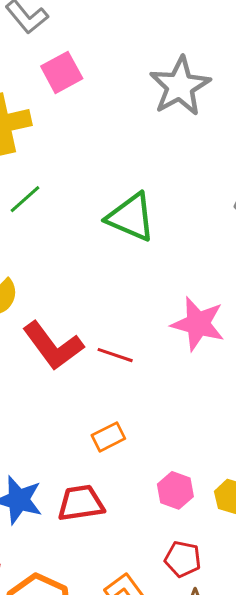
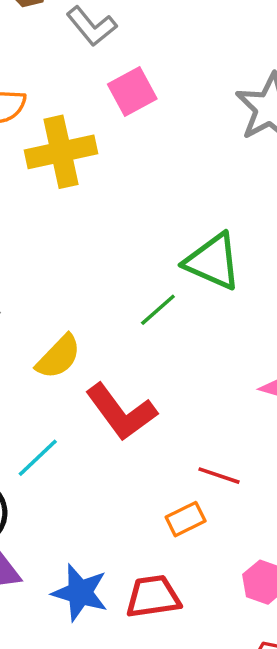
green line: (25, 199) -> (158, 310), moved
red line: (115, 355) -> (219, 476), moved

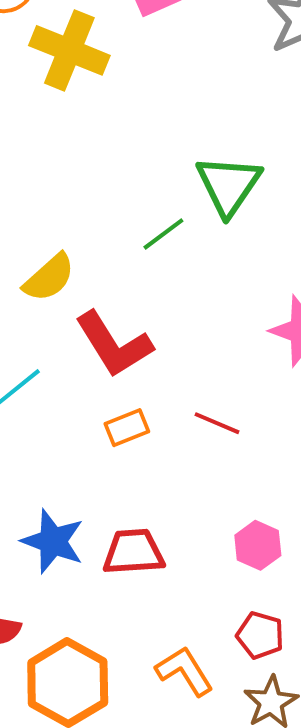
yellow cross: (61, 152) -> (69, 50), turned 30
green triangle: (213, 261) -> (229, 185), turned 36
orange rectangle: (186, 519) -> (127, 428), moved

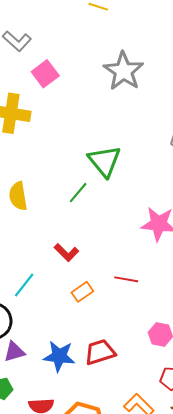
yellow semicircle: (49, 278) -> (18, 196), moved, turned 136
red L-shape: (114, 344) -> (66, 252), size x0.6

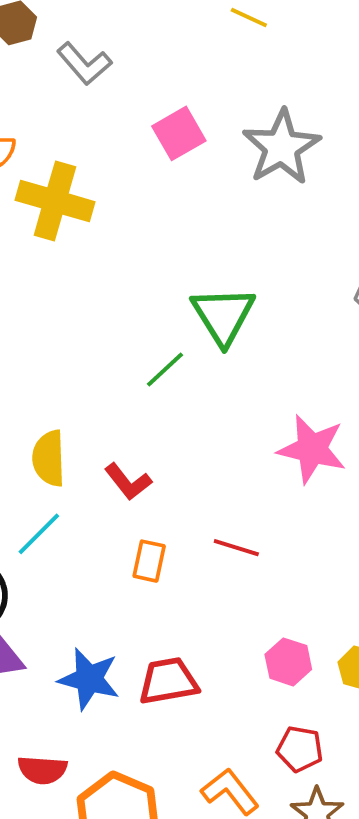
pink square: (45, 74) -> (179, 133), moved
yellow semicircle: (18, 196) -> (49, 458), moved
orange rectangle: (82, 292) -> (149, 561), turned -50

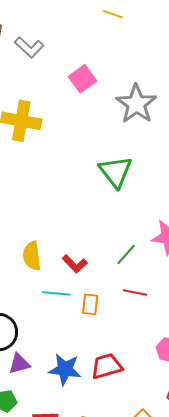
gray star: (281, 147) -> (136, 104), moved
green line: (165, 370) -> (126, 255), moved
cyan line: (39, 534) -> (56, 293), moved, turned 56

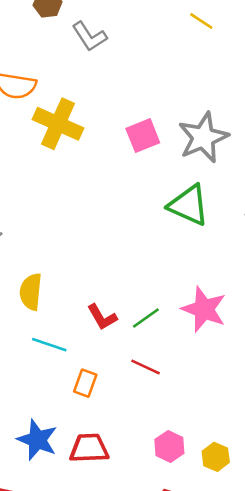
pink square: (83, 79) -> (143, 136), moved
green triangle: (116, 172) -> (189, 205), moved, turned -42
red L-shape: (75, 264) -> (102, 317), moved
orange rectangle: (90, 304) -> (85, 383), moved

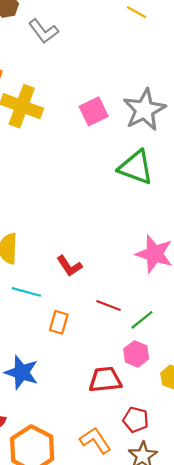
green line: (146, 318) -> (142, 320), moved
pink hexagon: (169, 446) -> (136, 354), moved
red trapezoid: (89, 448) -> (105, 380), moved

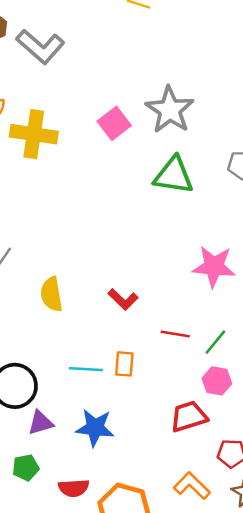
gray L-shape: (43, 31) -> (40, 47), size x1.4
cyan line: (26, 292) -> (86, 369), moved

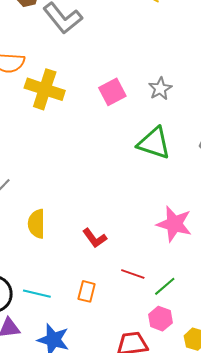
gray star: (170, 110) -> (160, 89), size x0.6
cyan line: (86, 369) -> (37, 294), moved

